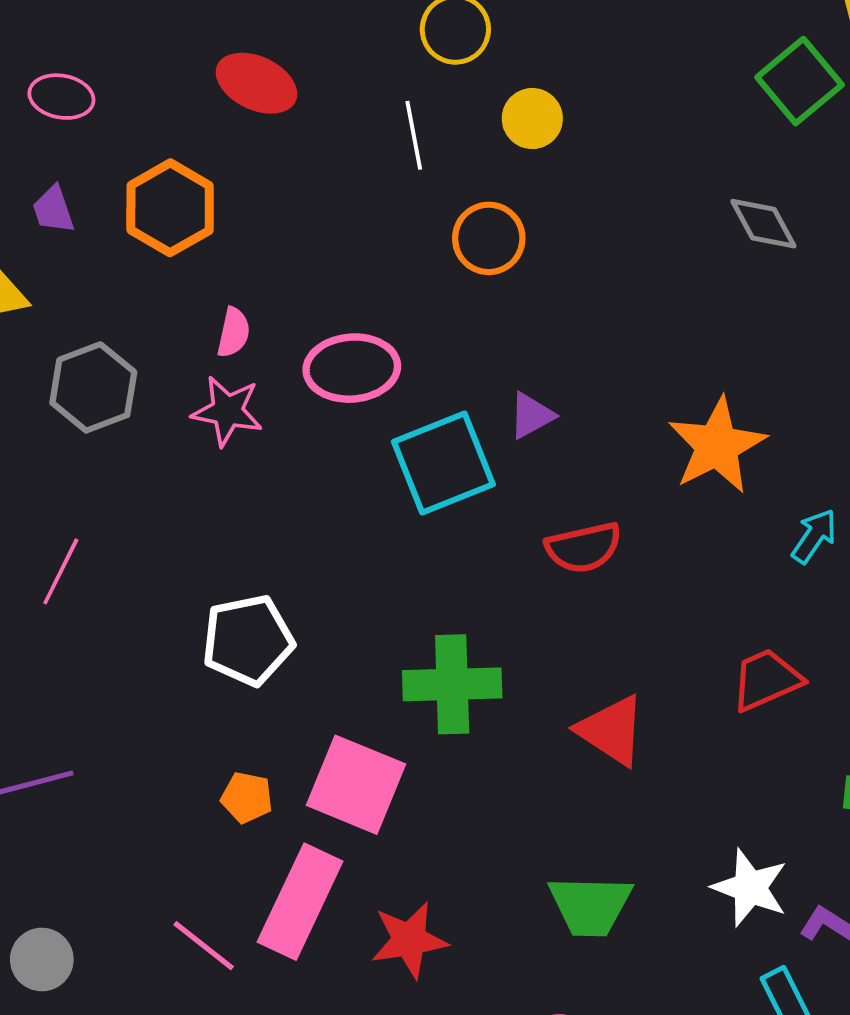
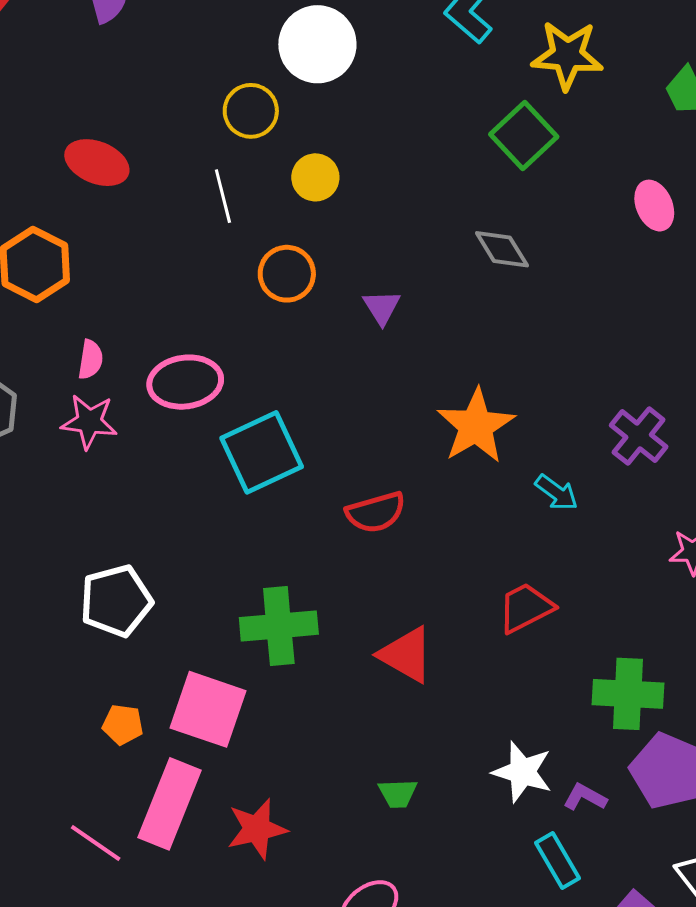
purple triangle: (531, 415) -> (382, 307), moved, turned -30
cyan arrow: (814, 536) -> (557, 493), turned 96
green trapezoid: (590, 906) -> (398, 793), size x0.6

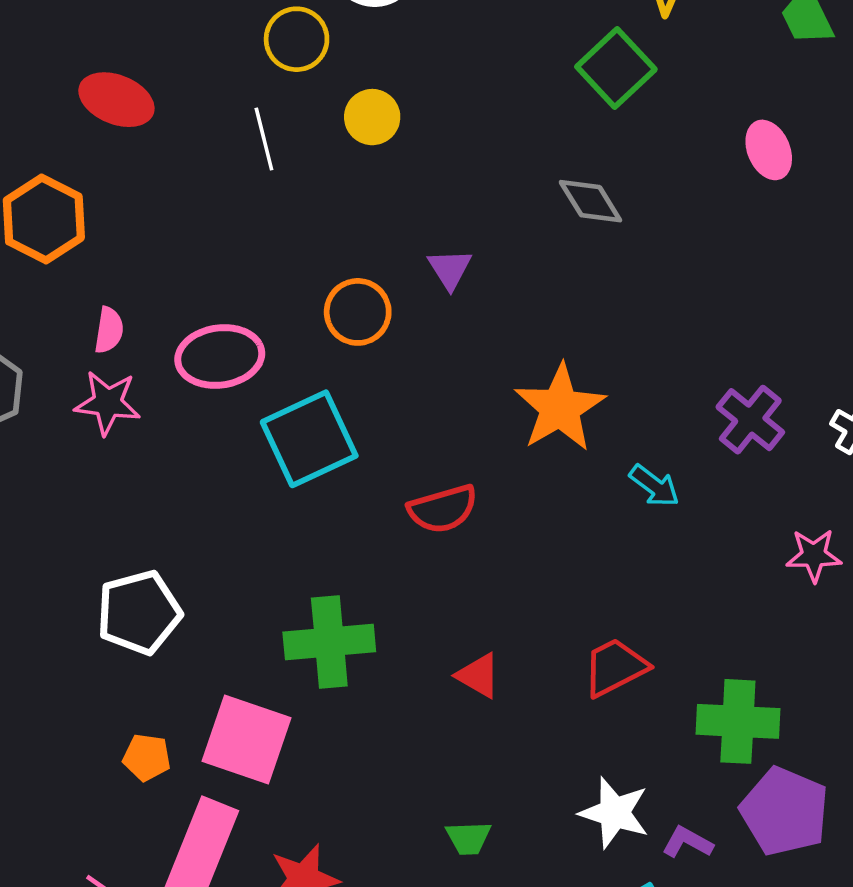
orange circle: (287, 274) -> (358, 312), moved
red trapezoid: (526, 608) -> (615, 667), moved
red triangle: (406, 655) -> (478, 676), size x0.7

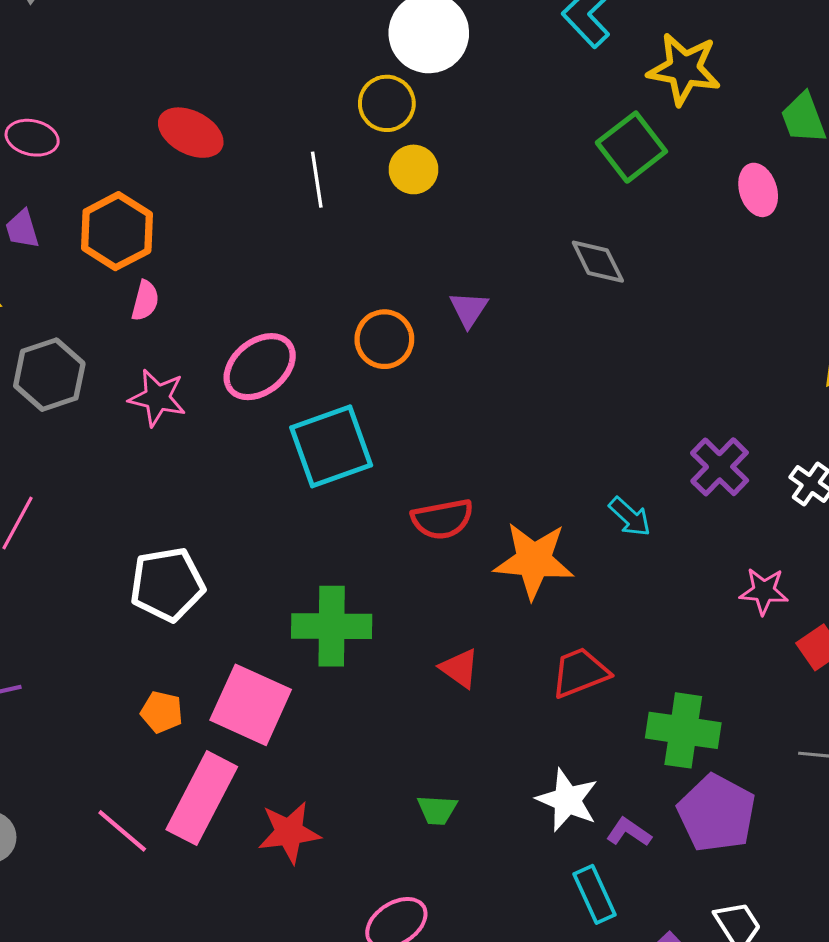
yellow circle: (297, 39) -> (387, 103), moved
pink ellipse: (769, 150) -> (758, 190), moved
pink semicircle: (109, 330) -> (145, 301), moved
pink ellipse: (220, 356) -> (260, 367), turned -36
orange star: (560, 408) -> (534, 560), moved, turned 30

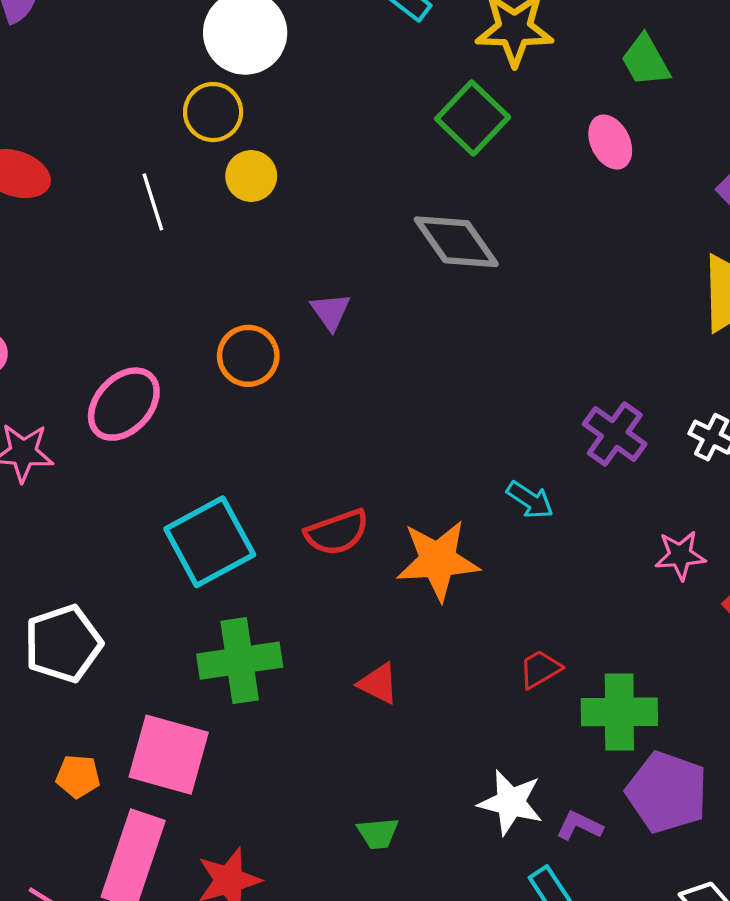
gray diamond: (598, 262) -> (456, 242), size x1.4
cyan square: (331, 446) -> (210, 542), moved
red trapezoid: (580, 673) -> (540, 669), moved, size x0.7

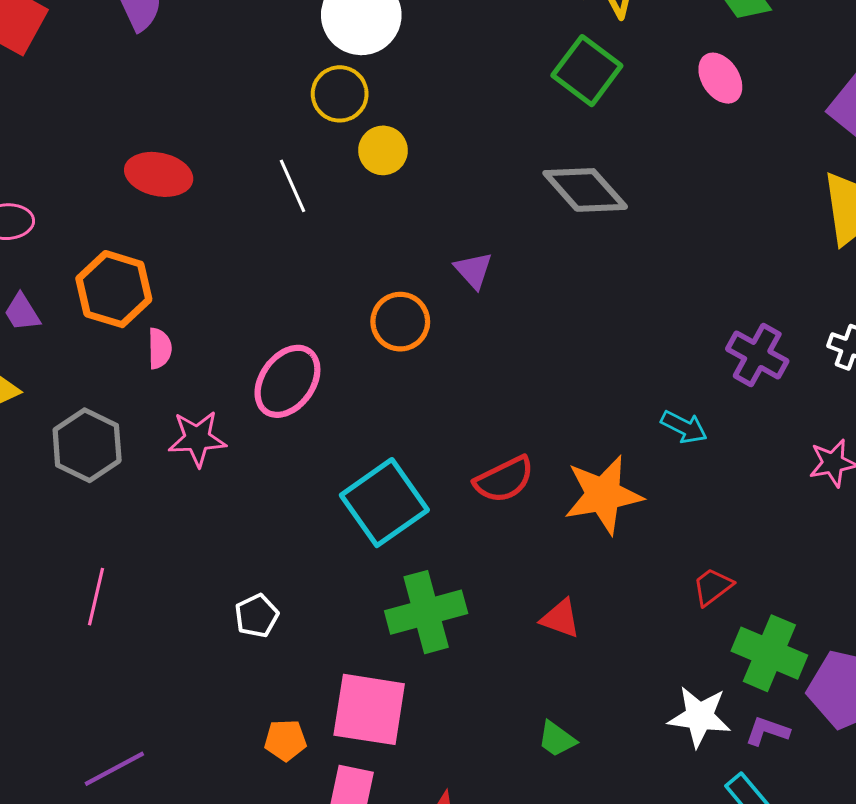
white pentagon: (63, 644) -> (257, 616), size x0.6
green cross: (619, 712) -> (769, 653), moved, turned 30
green trapezoid: (378, 833) -> (557, 739), moved, turned 48

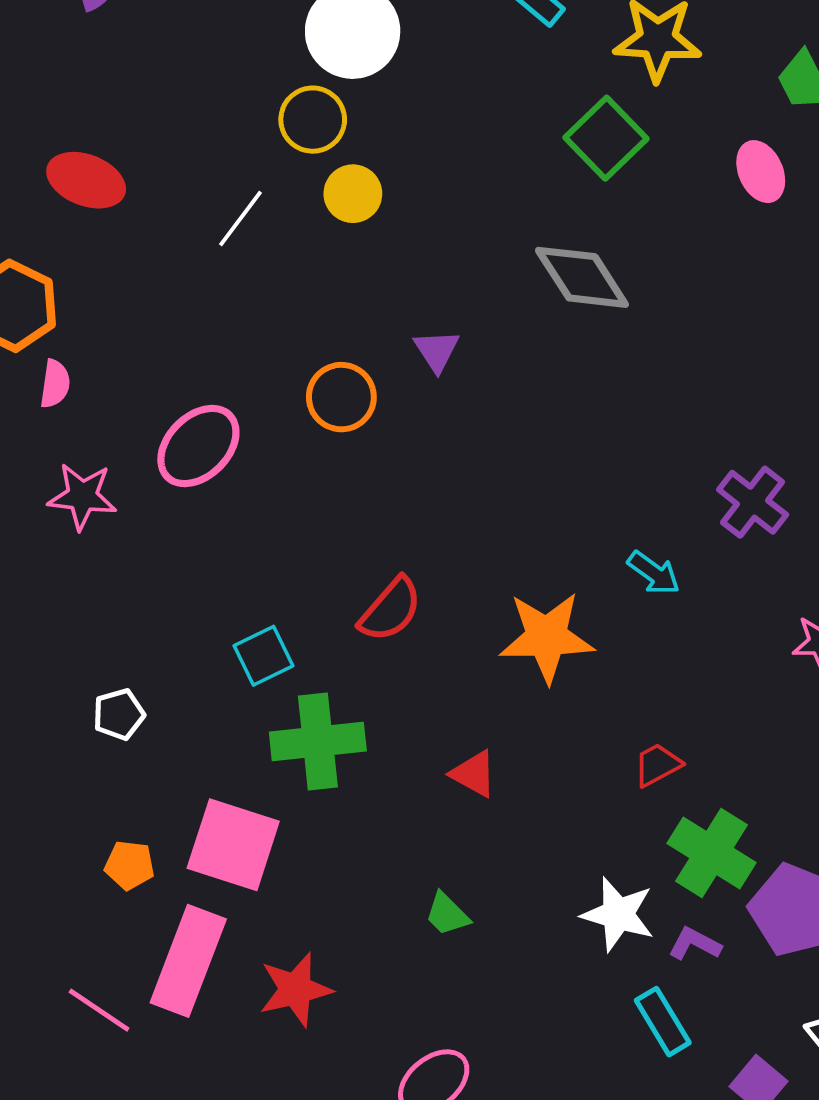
white line: (293, 186) -> (240, 219), turned 52
red semicircle: (504, 479) -> (390, 610), moved, turned -32
cyan square: (384, 503) -> (264, 656), moved, size x0.6

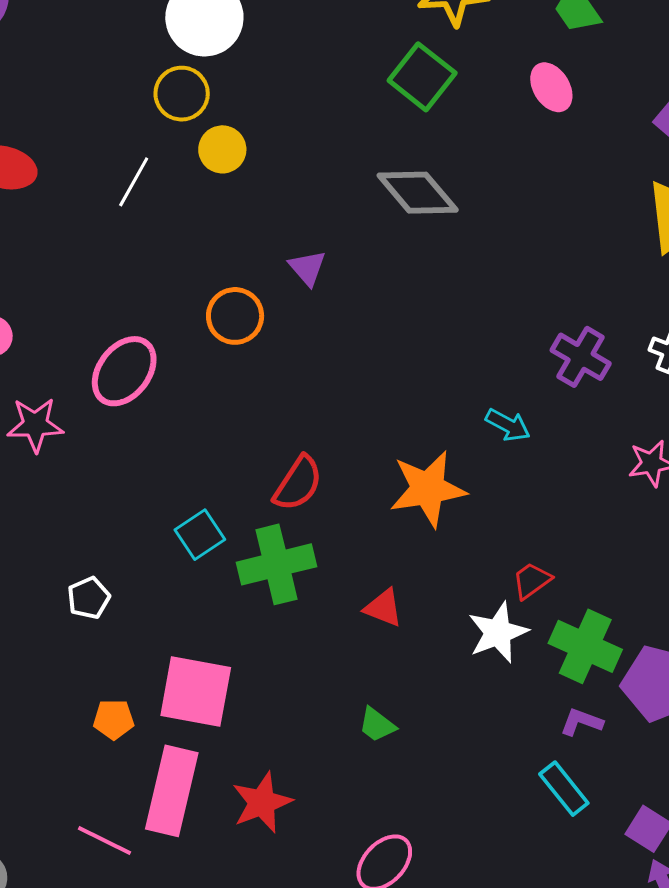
green cross: (318, 742) -> (277, 564), moved
white star: (618, 914) -> (498, 633), moved, turned -30

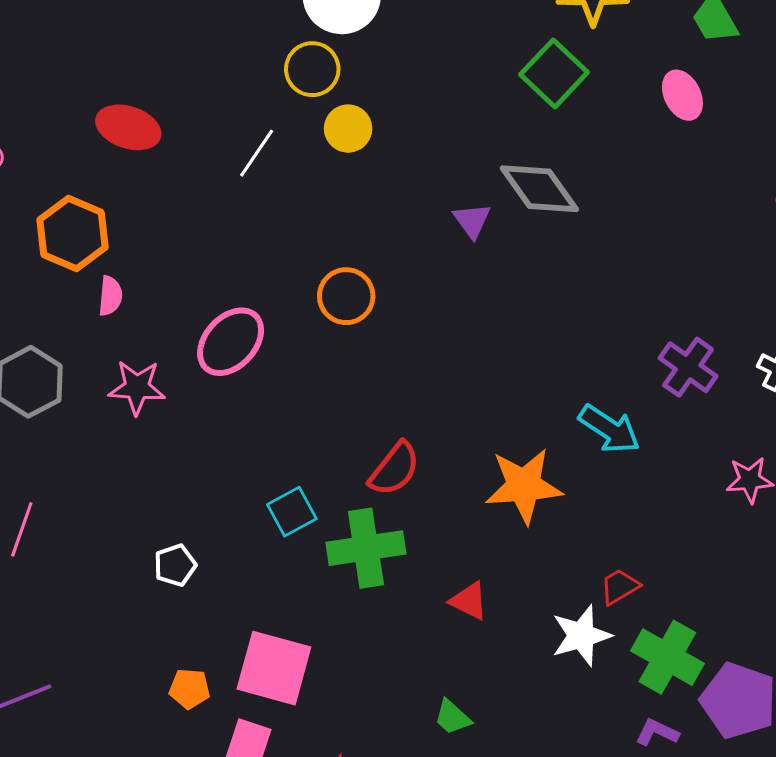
purple triangle: (307, 268) -> (472, 220), moved
cyan arrow: (508, 425) -> (609, 429), size x1.4

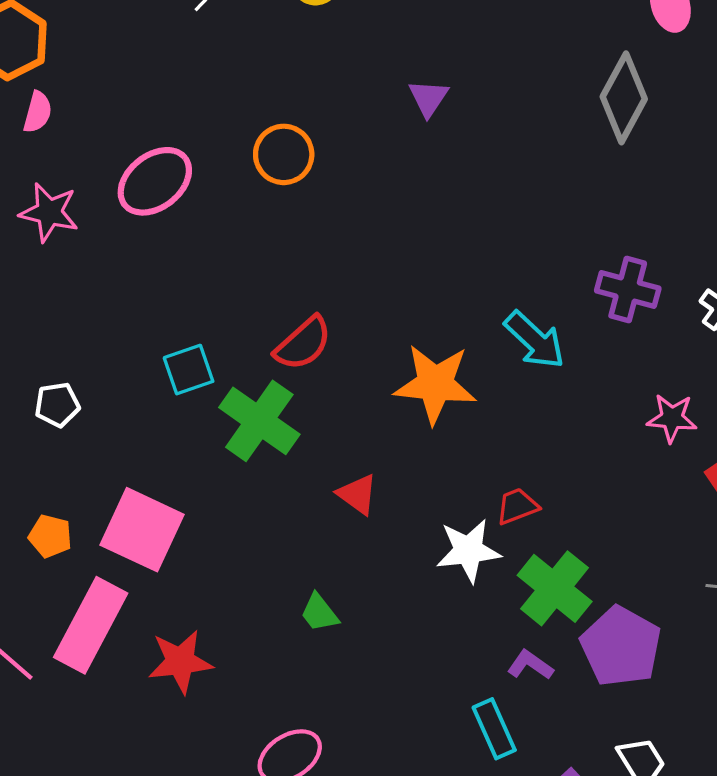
gray diamond: (539, 189) -> (624, 98), moved, turned 54
purple cross: (688, 367) -> (628, 289), turned -30
green cross: (366, 548) -> (259, 421), turned 34

